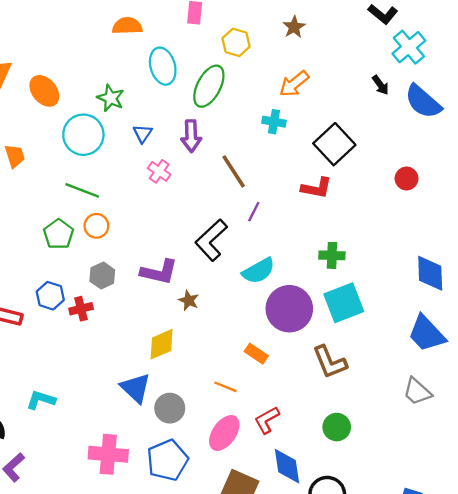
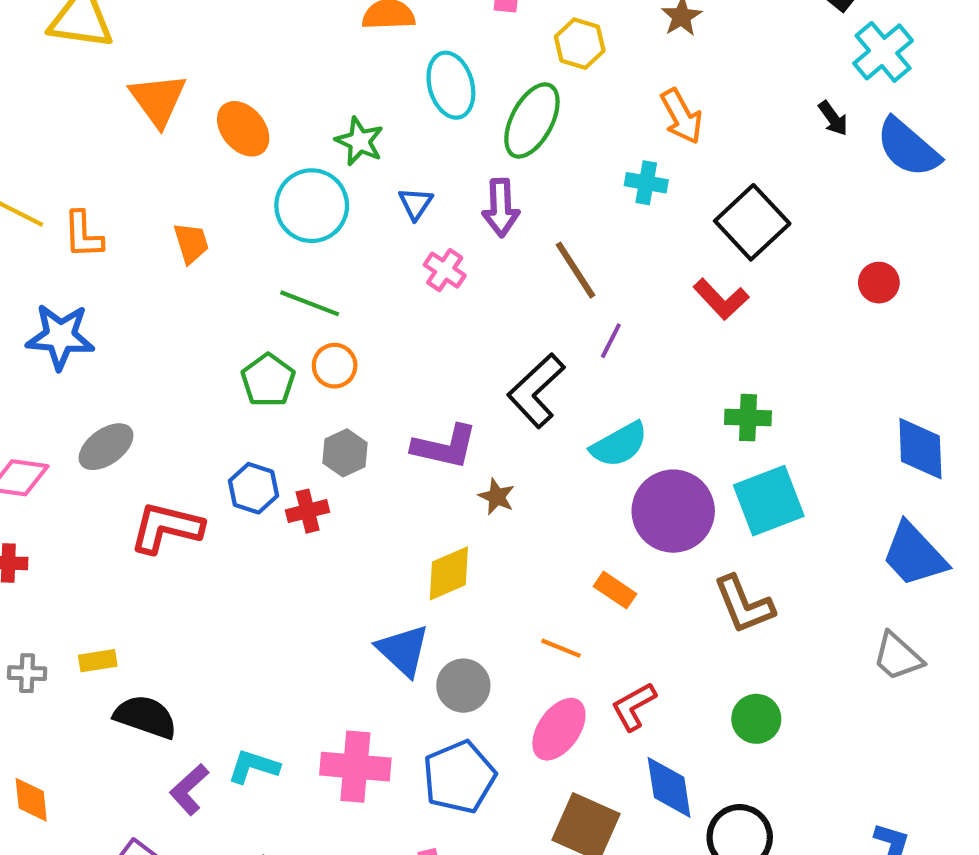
orange arrow: (294, 84) -> (682, 116), turned -80
red L-shape: (317, 188) -> (721, 299), turned 36
cyan L-shape: (41, 400) -> (254, 767), moved

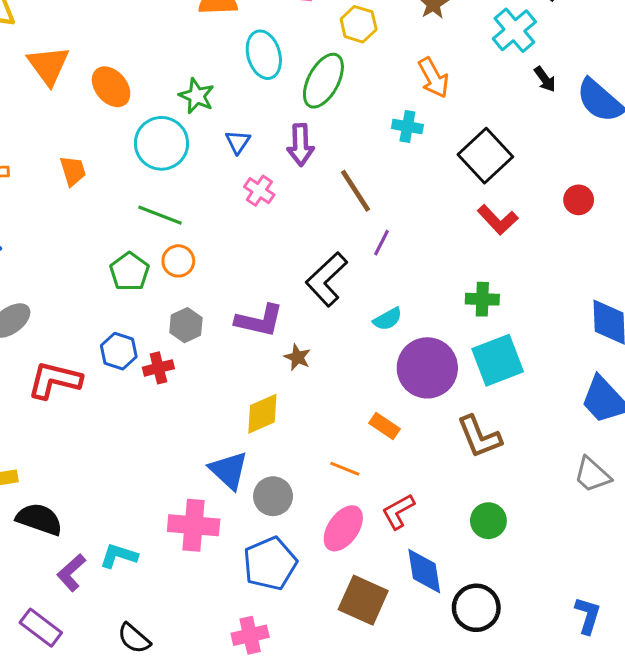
cyan cross: (883, 52) -> (514, 30), moved
red L-shape: (721, 299) -> (498, 220), moved
cyan semicircle: (619, 445) -> (388, 319), size x0.7
pink cross: (355, 767) -> (194, 525), moved

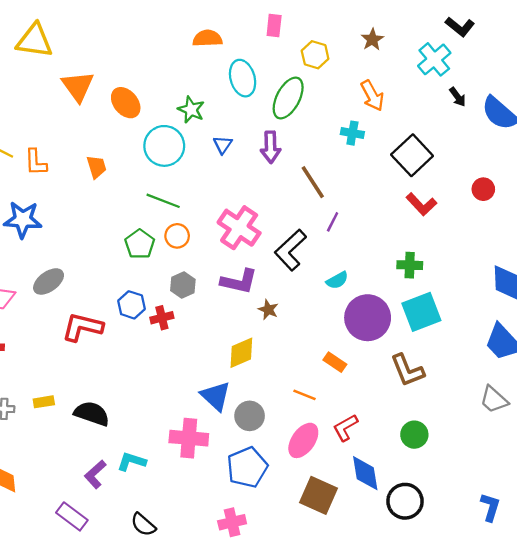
pink cross: (259, 191) -> (239, 228), moved, size x1.8
black semicircle: (39, 519) -> (92, 414), moved

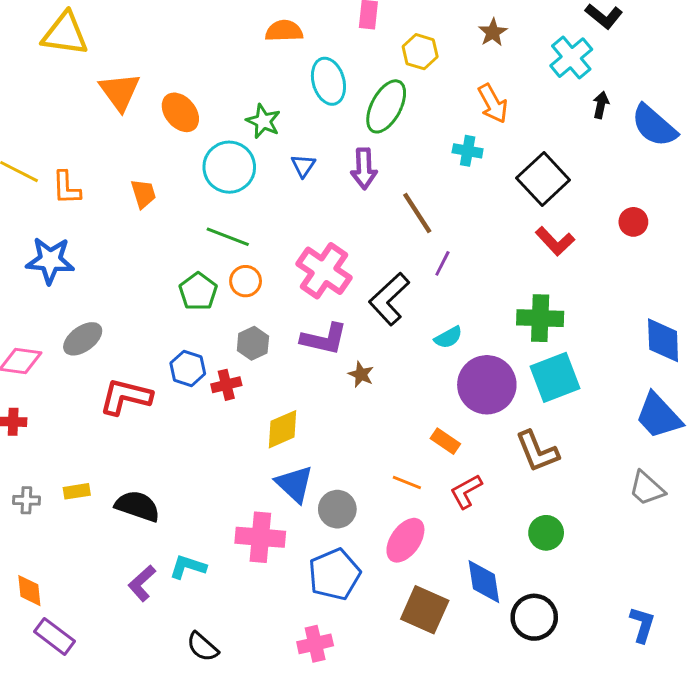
black arrow: (458, 97) -> (601, 105), turned -132
green cross: (410, 265) -> (540, 318), size x1.4
yellow diamond: (241, 353) -> (283, 429), moved
red L-shape: (345, 428) -> (466, 491), moved
purple rectangle: (72, 516) -> (55, 636), moved

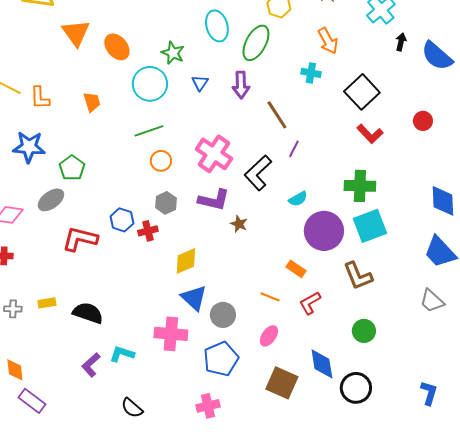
green line: (228, 237) -> (149, 131), turned -40
green pentagon: (198, 291) -> (72, 168), moved
pink ellipse: (405, 540) -> (269, 336), size x0.7

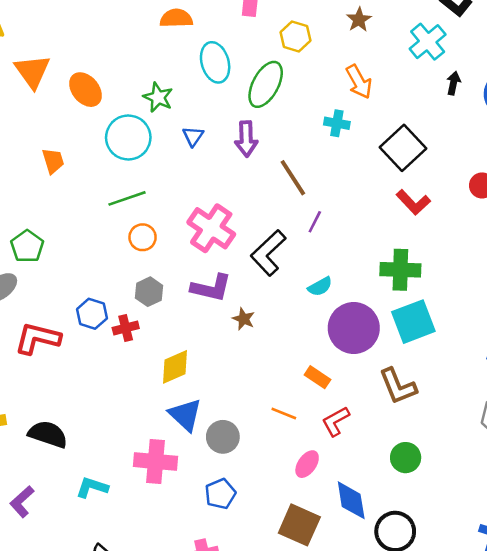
pink ellipse: (269, 336) -> (307, 464), moved
blue pentagon: (221, 359) -> (220, 494), size x0.7
purple L-shape: (91, 365) -> (22, 502), moved

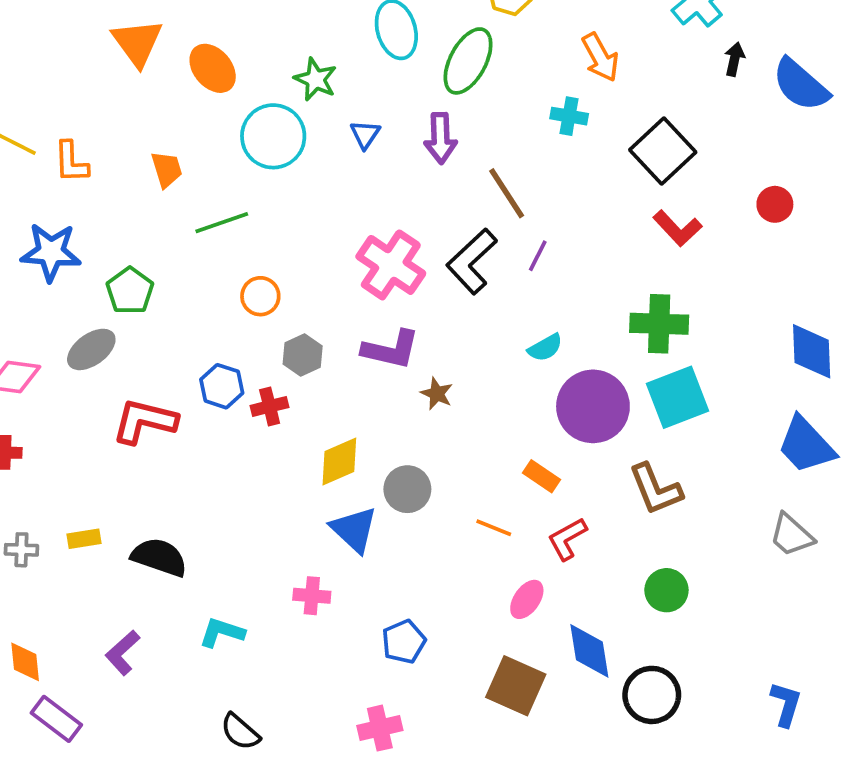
green line: (127, 198) -> (222, 223), moved
orange circle: (143, 237) -> (260, 296), moved
black L-shape: (268, 253) -> (472, 261), moved
gray circle: (223, 437) -> (407, 489), moved
pink cross: (155, 461) -> (312, 596), size x0.6

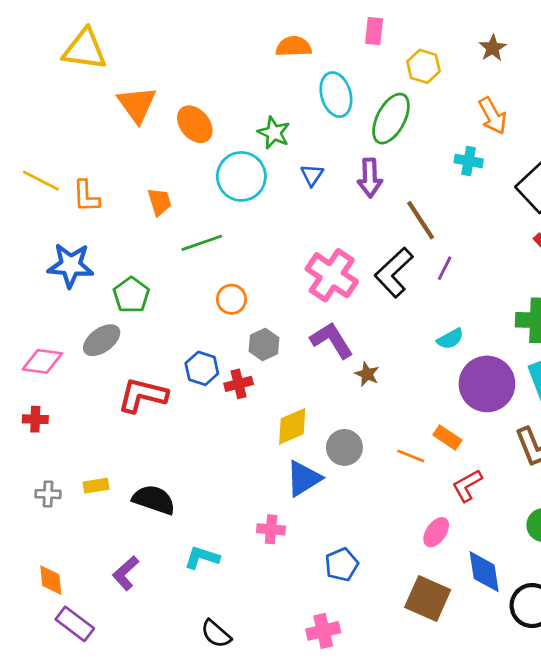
purple L-shape: (391, 349) -> (332, 340), turned -135
orange line: (494, 528) -> (411, 456), moved
blue triangle: (354, 530) -> (303, 479), turned 45

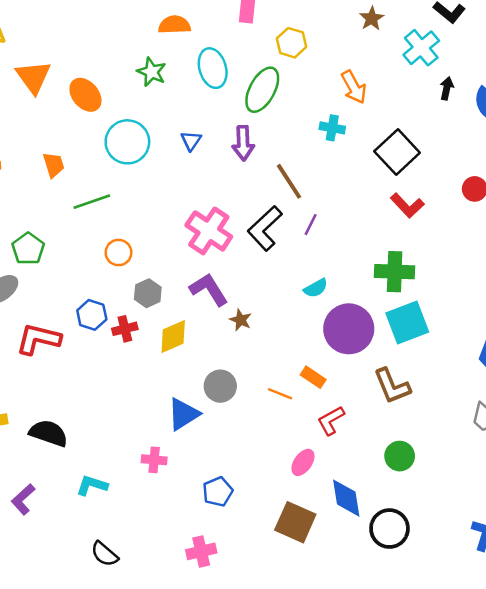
brown star: (493, 48) -> (372, 18), moved
green star: (274, 133) -> (152, 72), moved
yellow diamond: (292, 426) -> (173, 336), moved

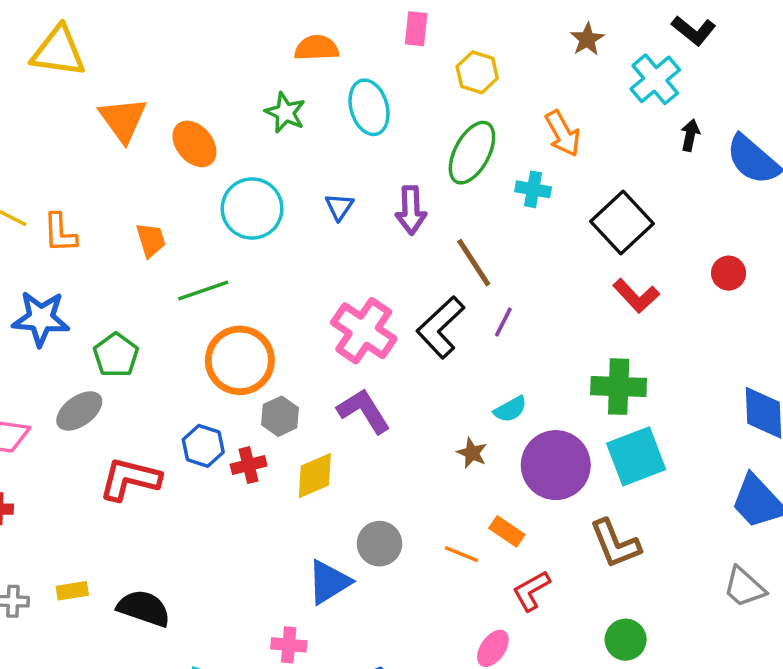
green ellipse: (262, 90) -> (472, 153), moved
orange circle: (119, 253) -> (240, 360), size x1.8
brown star: (241, 320) -> (472, 453), moved

